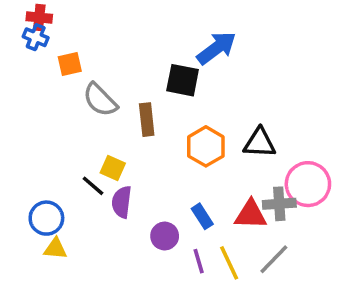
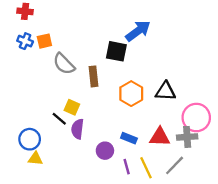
blue cross: (36, 37) -> (25, 41), moved
gray cross: (279, 204) -> (187, 137), moved
blue rectangle: (202, 216) -> (129, 138), turned -35

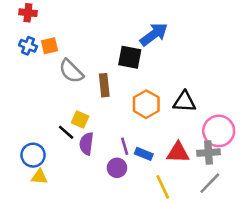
gray line: (175, 165) -> (210, 183), moved
purple line: (127, 167) -> (125, 146), moved

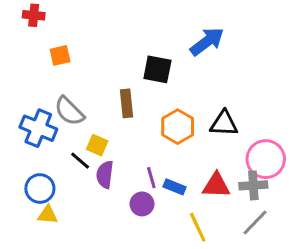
blue arrow: (154, 34) -> (207, 42), moved
blue cross: (28, 46) -> (38, 128), moved, size x1.6
gray semicircle: (71, 71) -> (69, 111), moved

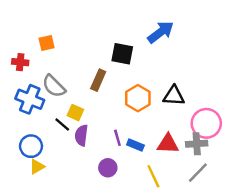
red cross: (34, 15) -> (20, 62), moved
brown rectangle: (127, 103) -> (98, 80), turned 30
purple circle: (142, 204) -> (108, 168), moved
yellow triangle: (48, 215) -> (37, 167), turned -35

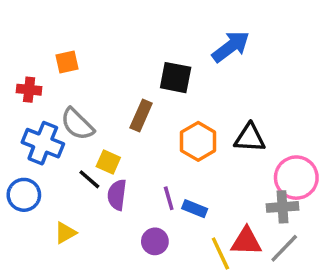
red triangle: (168, 144) -> (246, 241), moved
blue circle: (31, 146) -> (24, 195), moved
yellow triangle: (37, 167) -> (65, 233), moved

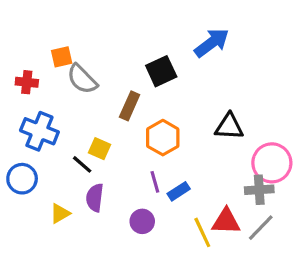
black square: (176, 78) -> (161, 71), turned -36
gray semicircle: (77, 124) -> (82, 79), moved
orange hexagon: (198, 141) -> (163, 138), moved
purple semicircle: (117, 195) -> (95, 198), moved
blue rectangle: (195, 209) -> (179, 191), turned -55

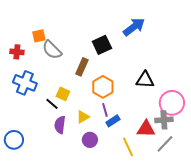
blue circle: (22, 179) -> (14, 140), moved
purple line: (155, 182) -> (105, 110), moved
yellow triangle: (60, 213) -> (83, 117), moved
red triangle: (226, 221) -> (146, 129), moved

